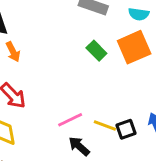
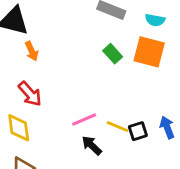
orange square: (134, 47) -> (149, 52), turned 36

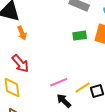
green rectangle: (113, 54) -> (80, 36), turned -56
yellow line: (118, 127) -> (82, 88), turned -56

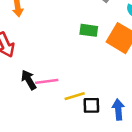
black arrow: (64, 101) -> (29, 80), moved

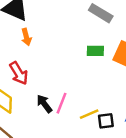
pink line: (47, 81) -> (61, 103), turned -55

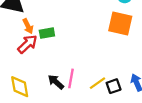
green rectangle: (95, 51) -> (47, 33), moved
red arrow: (19, 73) -> (27, 44), moved, turned -90

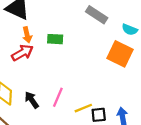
green rectangle: (47, 33) -> (55, 39), moved
black arrow: (56, 82) -> (32, 100), moved

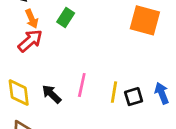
green rectangle: (55, 39) -> (66, 17), turned -49
yellow line: (83, 108) -> (114, 92), turned -48

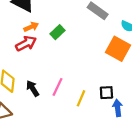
orange arrow: (32, 19) -> (31, 27), turned -104
black square: (134, 97) -> (106, 93), moved

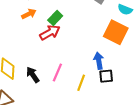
red arrow: (26, 43) -> (50, 32), moved
blue arrow: (118, 108) -> (99, 61), moved

